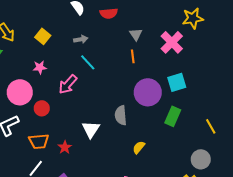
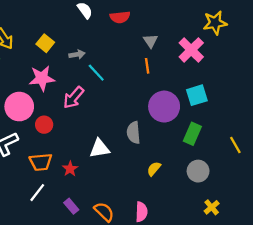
gray arrow: (81, 39) -> (77, 54), moved
pink star: (40, 67) -> (42, 78), size x1.6
white triangle: (91, 129) -> (100, 148), turned 48
gray circle: (201, 159) -> (198, 171), moved

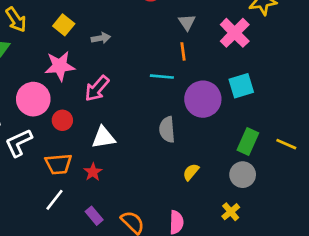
cyan line: (96, 73) -> (162, 77), moved, turned -42
green rectangle: (192, 134) -> (248, 141), moved
yellow line: (235, 145) -> (286, 144), turned -36
white triangle: (100, 148) -> (103, 138), moved
yellow cross: (212, 207) -> (231, 212), moved

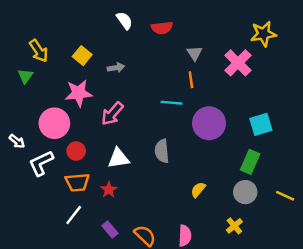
cyan square: (241, 86) -> (261, 124), moved
red circle: (62, 120) -> (76, 151), moved
gray semicircle: (167, 130) -> (162, 151), moved
yellow line: (286, 144) -> (285, 196), moved

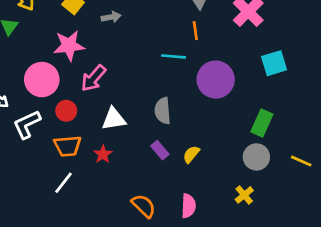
pink arrow: (112, 114) -> (93, 78), moved
cyan square: (261, 124) -> (274, 63), moved
yellow semicircle: (198, 190) -> (191, 154), moved
purple rectangle: (110, 230) -> (160, 150), moved

